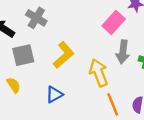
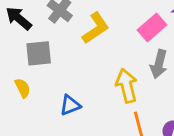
yellow L-shape: (64, 55) -> (96, 28), moved

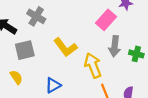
yellow L-shape: (96, 28) -> (65, 47), moved, turned 95

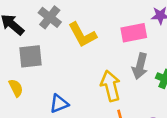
pink rectangle: (106, 20) -> (134, 33), turned 30
yellow L-shape: (65, 47) -> (82, 35), moved

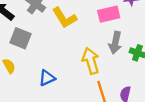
gray square: (30, 56) -> (21, 38), turned 30

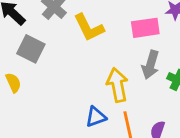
blue triangle: (47, 78) -> (96, 117), moved

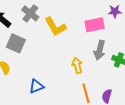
yellow arrow: (117, 85) -> (77, 65), size x0.7
blue triangle: (96, 117) -> (36, 86), moved

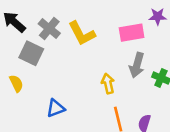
gray cross: (30, 13) -> (49, 29), moved

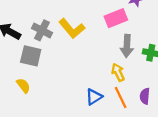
yellow arrow: (108, 84) -> (118, 72), moved
blue triangle: (56, 108) -> (94, 97), moved

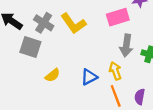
yellow semicircle: (23, 86) -> (52, 75), moved, turned 84
blue triangle: (94, 97) -> (89, 77), moved

